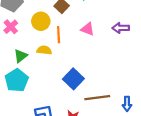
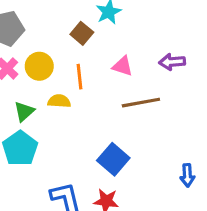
yellow circle: (41, 21) -> (39, 66), moved
blue square: (73, 79) -> (113, 159), moved
brown line: (97, 98) -> (141, 103), moved

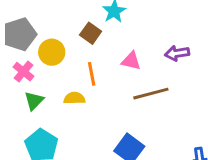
yellow circle: (39, 66) -> (52, 52), moved
green triangle: (24, 111) -> (34, 101), moved

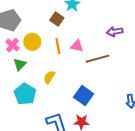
yellow circle: (52, 52) -> (32, 42), moved
pink triangle: (131, 61) -> (77, 46), moved
yellow semicircle: (74, 98) -> (49, 77), moved, turned -56

